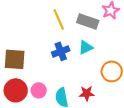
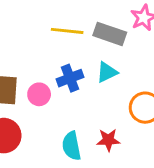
yellow line: (59, 19) -> (67, 31), turned -60
pink circle: (39, 90) -> (39, 94), moved

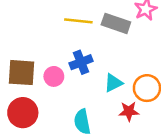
cyan triangle: (107, 72) -> (113, 83), moved
red star: (108, 140) -> (129, 111), moved

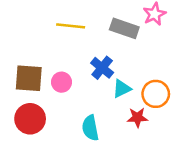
yellow line: (78, 21) -> (71, 26), moved
blue cross: (81, 62) -> (102, 68), moved, turned -30

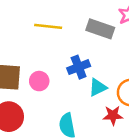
blue cross: (102, 68) -> (79, 67), turned 30

